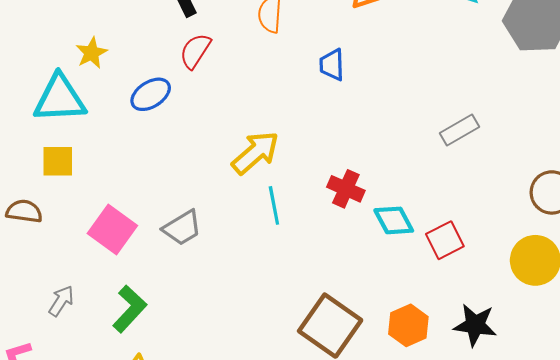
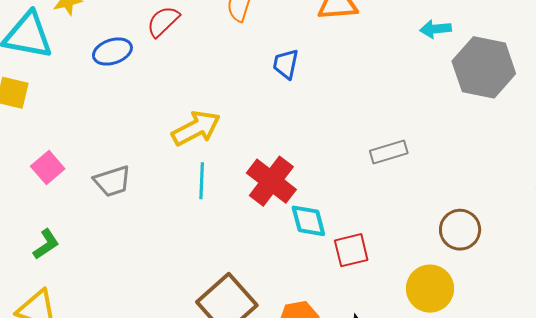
red cross: (346, 189) -> (271, 181), size x1.4
pink square: (112, 230) -> (48, 167), size x0.7
green L-shape: (130, 309) -> (46, 244), size x0.7

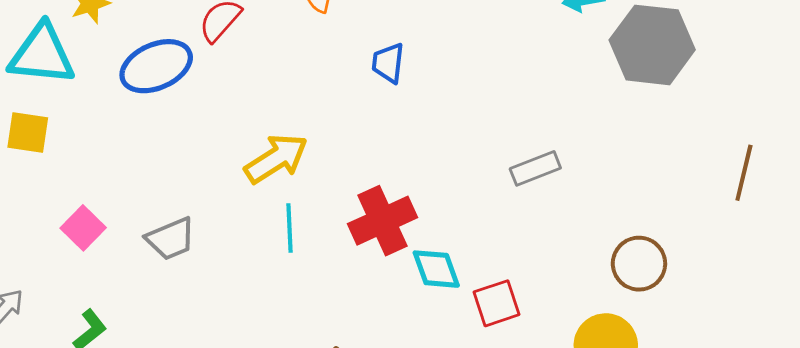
blue ellipse: (112, 52) -> (156, 66), size x1.4
red cross: (271, 181) -> (382, 221), turned 33

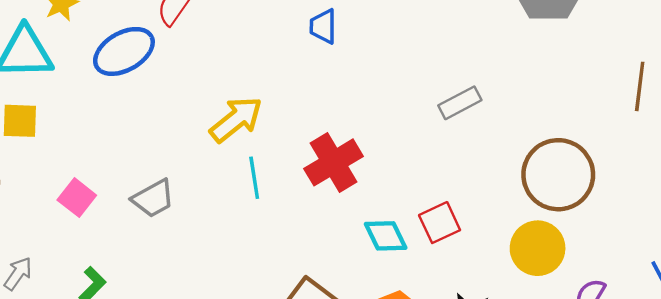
brown circle: (639, 264) -> (558, 175), size x1.5
cyan diamond: (436, 269) -> (386, 236), moved

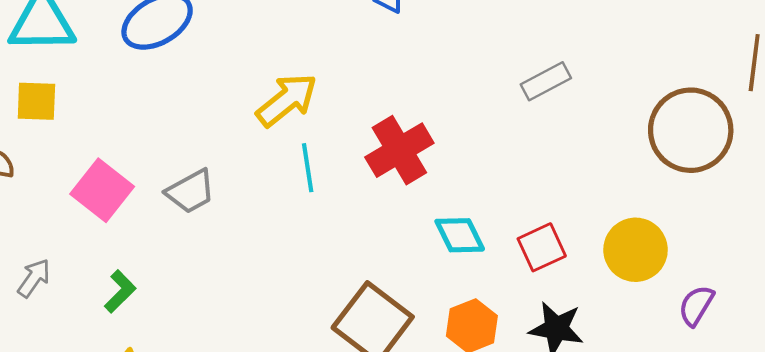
brown circle: (558, 175) -> (691, 130), moved
pink square: (77, 198) -> (102, 190), size x1.4
red square: (440, 223) -> (542, 247), moved

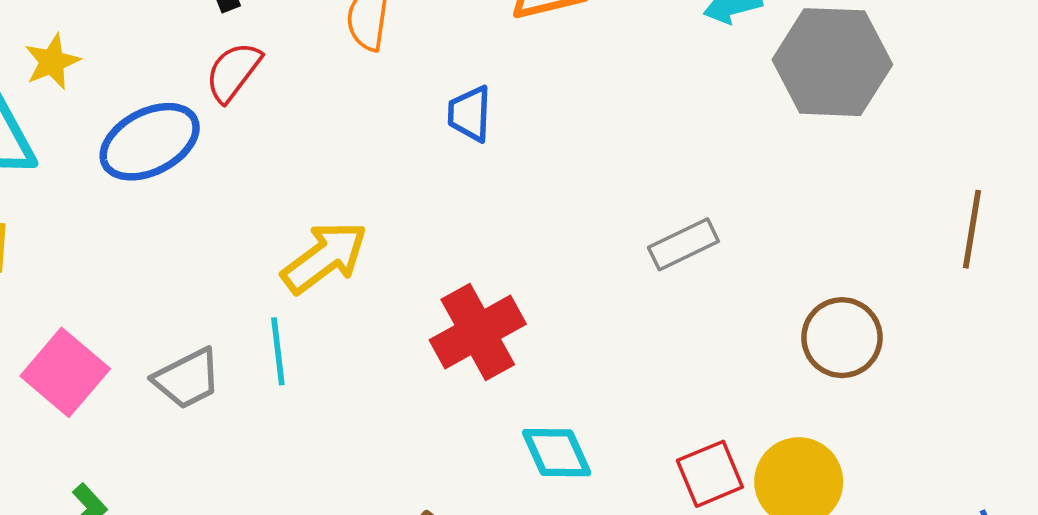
brown circle: (691, 130) -> (842, 338), moved, size x0.7
cyan line: (308, 168) -> (278, 351), moved
red square: (542, 247) -> (710, 474), moved

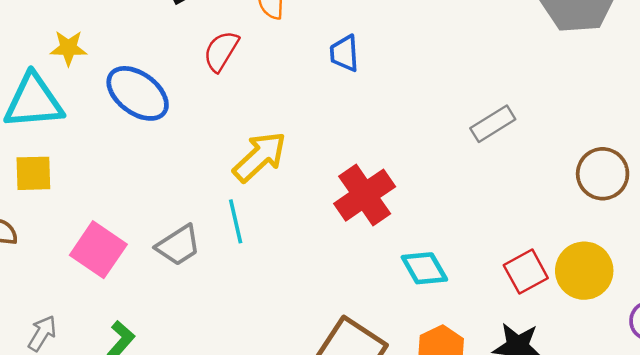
yellow star: (52, 62) -> (68, 48), turned 30
red semicircle: (233, 72) -> (221, 51), moved
blue ellipse: (150, 142) -> (138, 93), turned 70

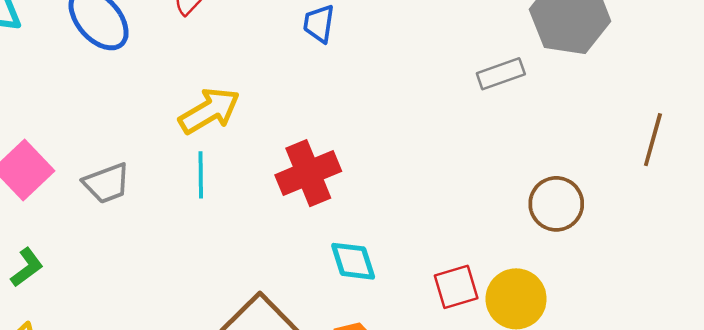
gray rectangle: (493, 124) -> (501, 74), moved
cyan line: (236, 221) -> (201, 175), moved

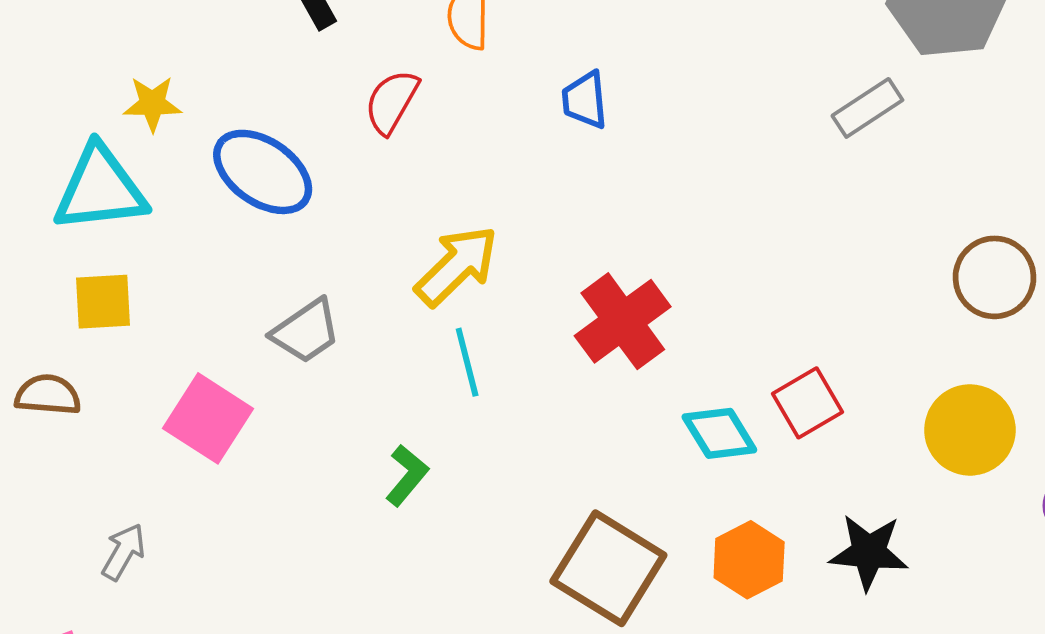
gray trapezoid: (107, 183) -> (306, 331), moved
green L-shape: (27, 267) -> (407, 475), moved
red square: (456, 287) -> (808, 403), moved

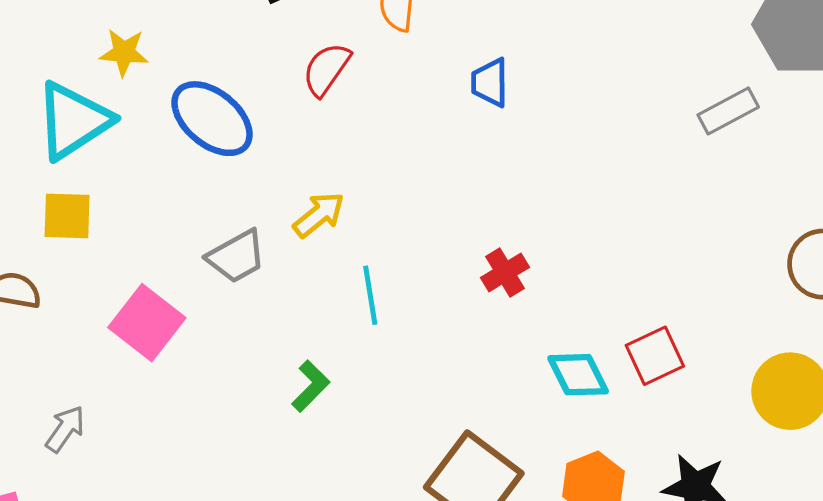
cyan triangle: (100, 189) -> (73, 120), turned -32
yellow arrow: (457, 266) -> (319, 215), moved, size x0.7
red cross: (623, 321) -> (505, 272), size x0.6

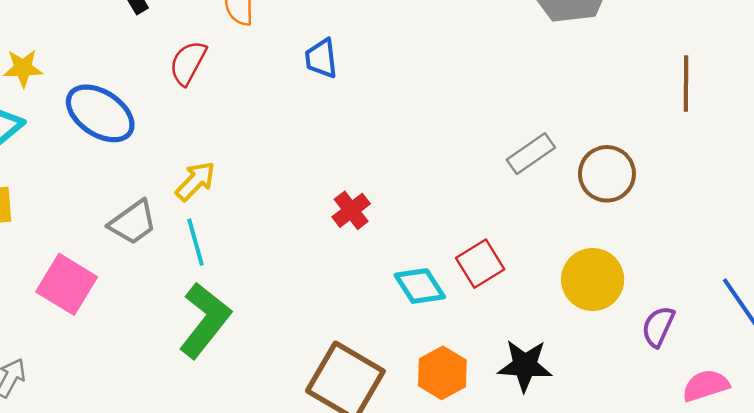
gray rectangle: (728, 111) -> (531, 154), moved
cyan line: (370, 295) -> (195, 242), moved
green L-shape: (311, 386) -> (205, 320), size x1.8

